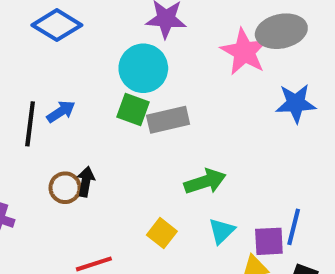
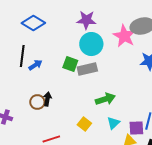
cyan circle: (143, 68) -> (91, 44), moved
black line: (30, 124) -> (22, 56), moved

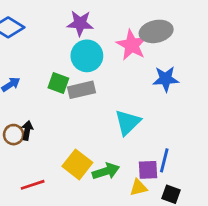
green arrow: (105, 99) -> (106, 171), moved
cyan triangle: (113, 123) -> (128, 122), moved, size x1.5
yellow square: (84, 124) -> (77, 164), size x1.5

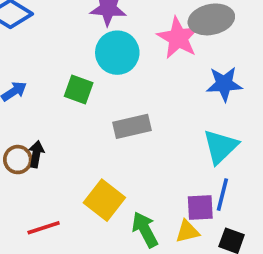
gray rectangle: (81, 90) -> (132, 126), moved
cyan triangle: (128, 122) -> (221, 147), moved
green arrow: (106, 171) -> (145, 230), moved, turned -100

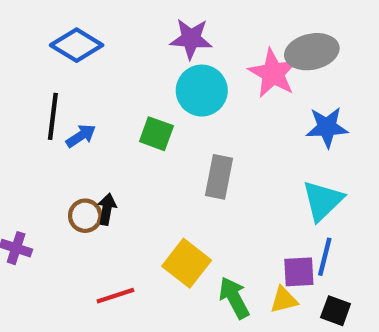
gray rectangle: (132, 126) -> (219, 177), turned -66

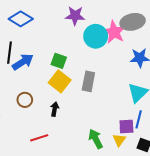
cyan circle: (202, 91) -> (96, 36), moved
blue arrow: (81, 136) -> (23, 62), size x1.5
black arrow: (107, 209) -> (55, 109), moved
yellow square: (187, 263) -> (60, 81), moved
yellow triangle: (284, 300) -> (119, 140), turned -40

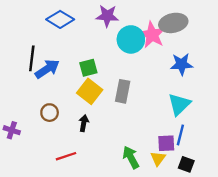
blue diamond: (21, 19) -> (60, 19), moved
green square: (59, 61) -> (88, 68), turned -35

